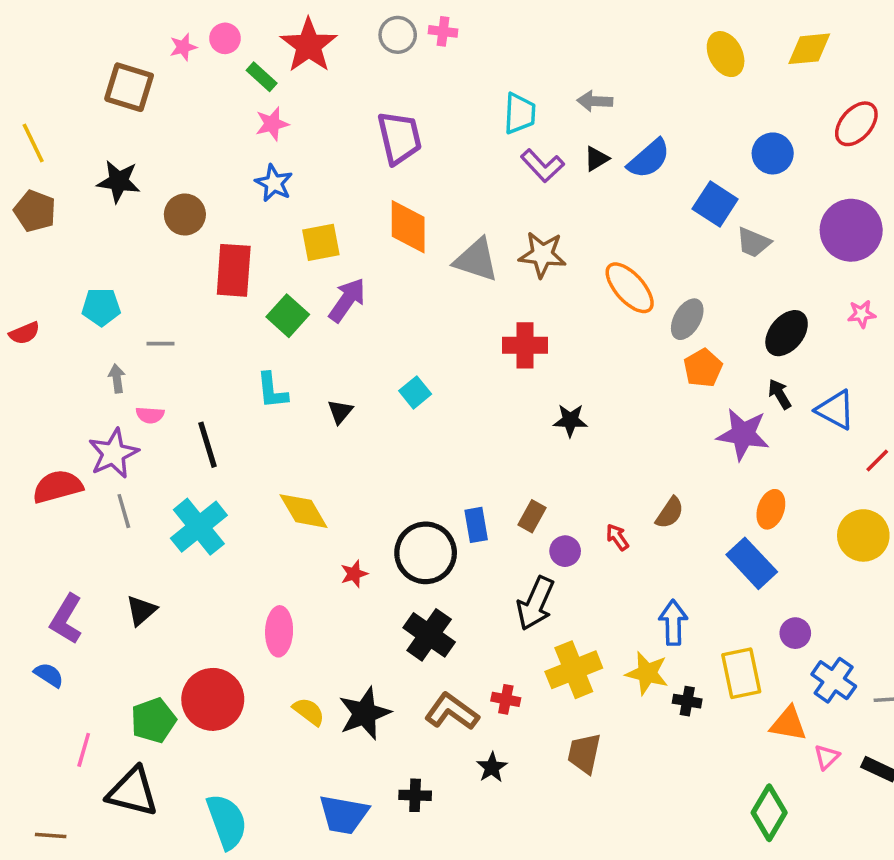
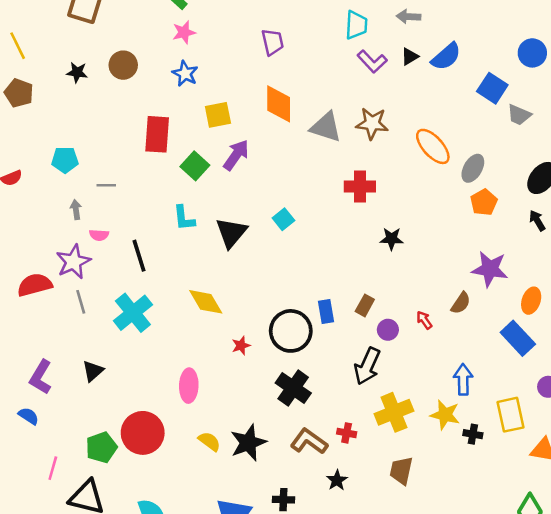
purple trapezoid: (399, 138) -> (273, 42), size x0.7
black star: (119, 181) -> (77, 72), size x0.7
brown circle: (185, 215) -> (123, 65), moved
black triangle: (340, 412) -> (231, 233), size x1.8
purple star: (743, 434) -> (490, 269), moved

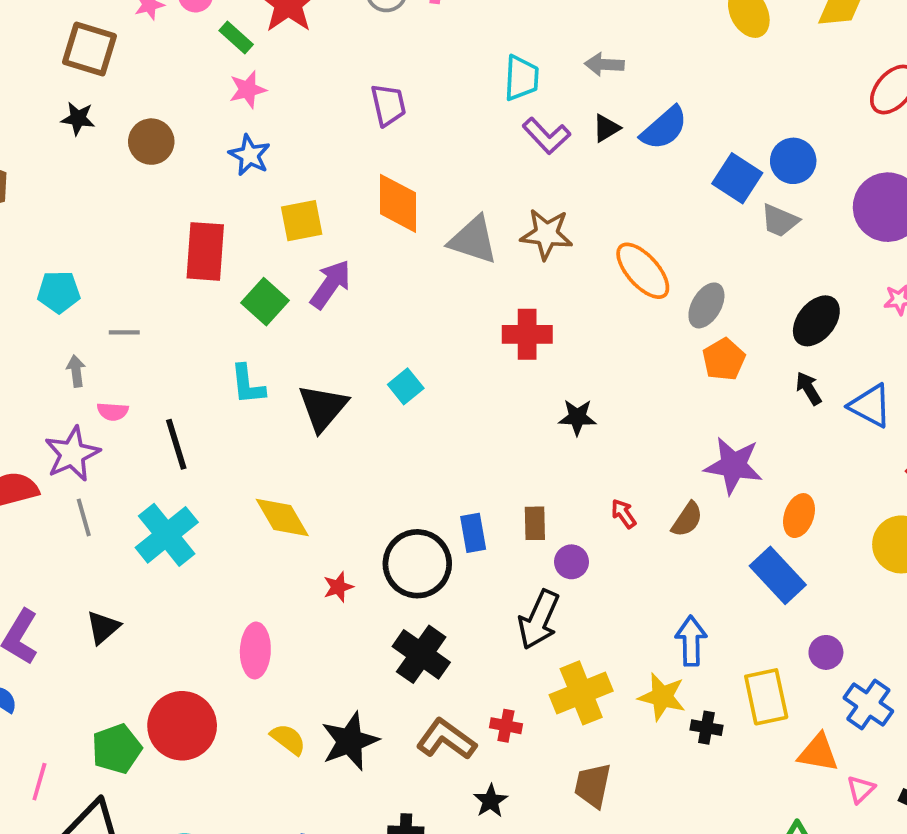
blue circle: (532, 53) -> (793, 161), moved
black star: (77, 72) -> (78, 118), moved
brown rectangle: (365, 305) -> (535, 523), turned -30
red arrow: (424, 320) -> (624, 514), moved

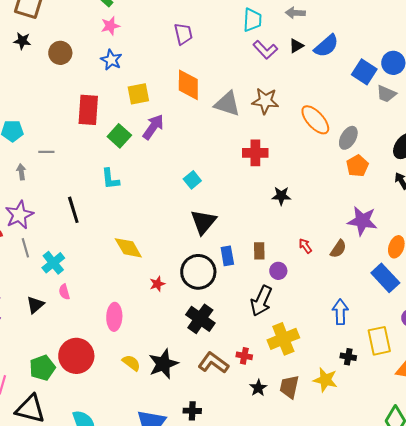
black triangle: (323, 408) -> (203, 222), moved
pink semicircle: (113, 411) -> (64, 292), moved, turned 70
cyan cross: (167, 535) -> (53, 263), moved, size x0.7
yellow star: (662, 697) -> (325, 380), moved
black star: (491, 801) -> (258, 388), moved

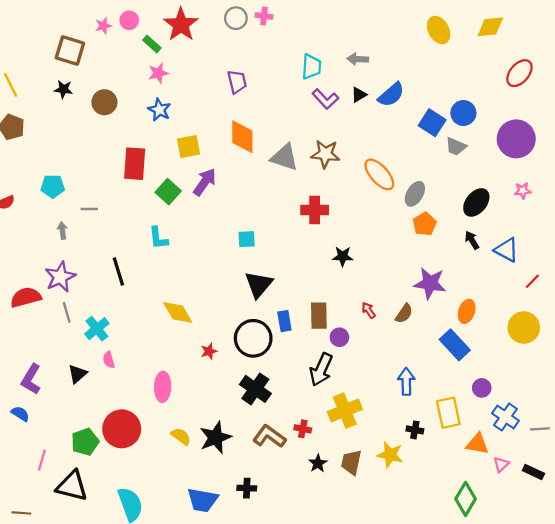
cyan square: (192, 180) -> (247, 239), turned 36
brown rectangle: (259, 251) -> (319, 316), size x1.4

